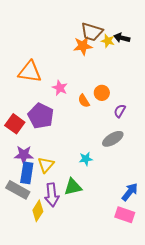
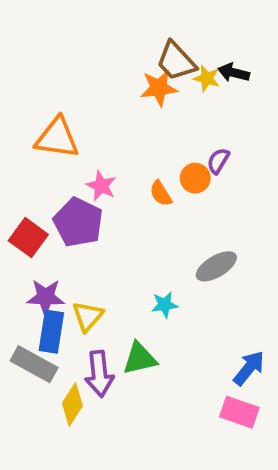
brown trapezoid: (92, 32) -> (176, 61), turned 30
pink star: (60, 88) -> (101, 186), moved
purple semicircle: (120, 111) -> (218, 161), moved

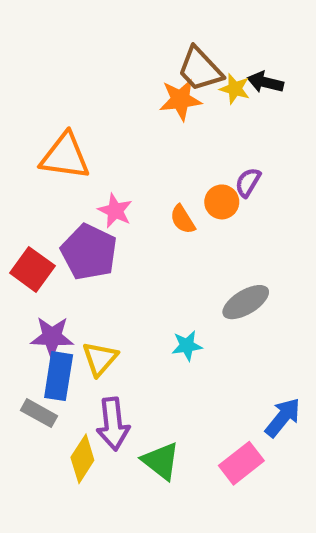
green triangle: (140, 358) -> (161, 461), moved, turned 51
gray rectangle: (34, 364) -> (39, 413), size x0.7
pink rectangle: (239, 412) -> (241, 463), moved, turned -57

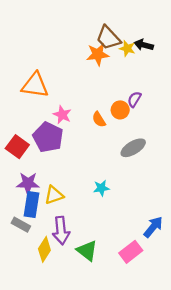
gray ellipse: (246, 302) -> (133, 148), moved
yellow triangle: (100, 359) -> (54, 195), turned 30

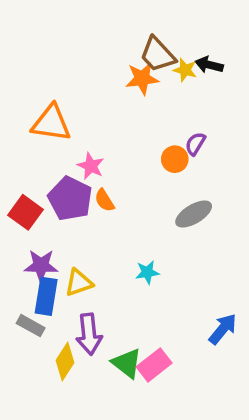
orange semicircle: (99, 119) -> (104, 200), moved
pink rectangle: (131, 252) -> (154, 365), moved

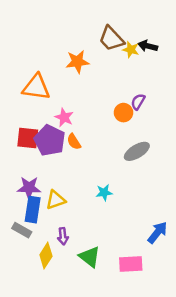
orange star: (142, 79) -> (77, 62), moved
red square: (26, 212) -> (28, 138), moved, turned -30
purple arrow: (89, 334) -> (63, 236), size x0.6
pink rectangle: (154, 365) -> (131, 264), moved, turned 35

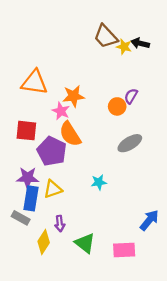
orange star: (77, 62) -> (74, 96), moved
purple pentagon: (50, 140) -> (52, 151), moved
orange semicircle: (74, 142) -> (70, 134), size x1.6

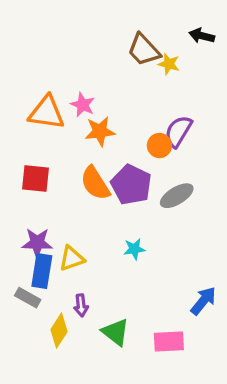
black arrow: (140, 43) -> (202, 36), moved
purple semicircle: (131, 96) -> (178, 131), size x1.5
pink star: (61, 111) -> (83, 105), moved
purple pentagon: (52, 151) -> (131, 185), moved

